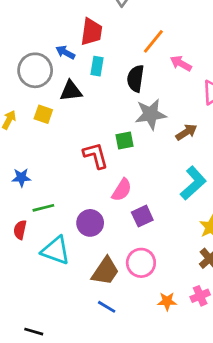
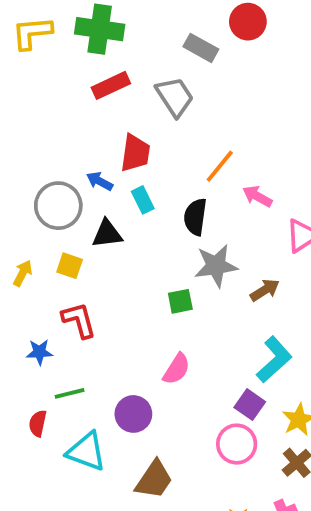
cyan rectangle: (97, 66) -> (143, 200), turned -36
red L-shape: (96, 156) -> (79, 320), moved
purple square: (142, 216) -> (250, 405), moved, turned -30
pink circle: (141, 263) -> (237, 444), moved

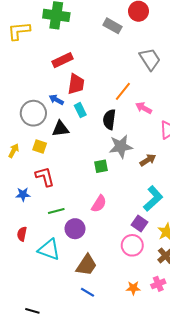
yellow L-shape: (32, 33) -> (19, 31), moved
red rectangle: (111, 85) -> (63, 60), moved
gray trapezoid: (175, 97) -> (150, 59), moved
green line: (70, 393) -> (56, 211), moved

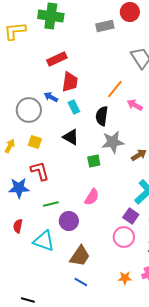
gray rectangle: (112, 26) -> (105, 26), turned -42
black triangle: (60, 129) -> (71, 137), moved, turned 36
blue star: (23, 194) -> (19, 188), size x1.5

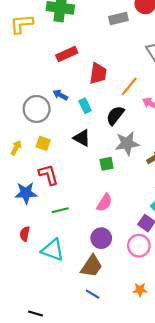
red trapezoid: (70, 82) -> (98, 73), moved
black semicircle: (102, 116) -> (115, 115), turned 30
purple circle: (69, 221) -> (101, 238), moved

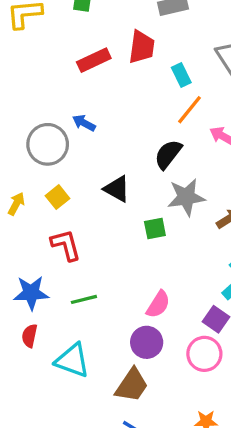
red trapezoid: (98, 73) -> (142, 47), moved
cyan rectangle: (85, 106) -> (181, 75), moved
yellow square: (43, 143) -> (58, 197), turned 32
blue star: (26, 193) -> (31, 293), moved
pink semicircle: (104, 203) -> (158, 304), moved

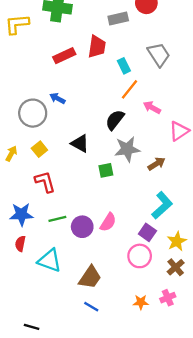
purple circle: (147, 342) -> (82, 227), moved

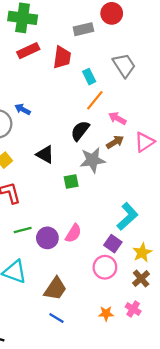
red rectangle: (64, 56) -> (28, 51), moved
brown arrow: (156, 164) -> (115, 142), moved
pink cross: (168, 298) -> (133, 309), turned -35

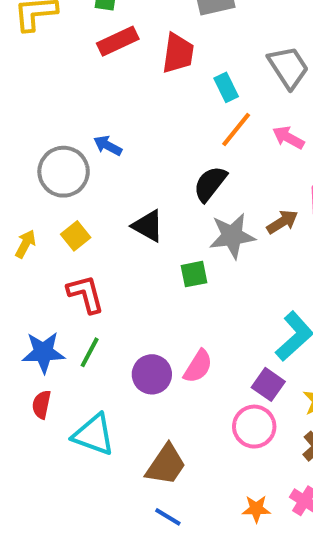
pink arrow: (117, 118) -> (288, 138), moved
brown arrow: (115, 142) -> (282, 222), moved
green line: (23, 230) -> (90, 352), moved, turned -48

